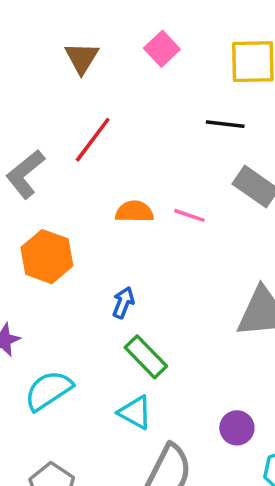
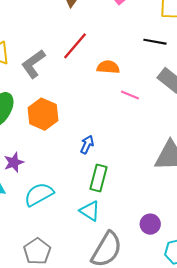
orange semicircle: (134, 212) -> (108, 67), moved
green rectangle: (146, 357) -> (98, 178), turned 55

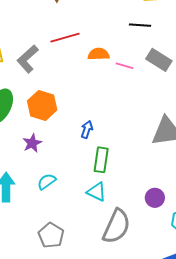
red line: (75, 46) -> (65, 38), turned 40
pink line: (130, 95) -> (124, 66), moved
purple star: (14, 162) -> (32, 143), moved
cyan semicircle: (39, 194) -> (47, 182), size x0.7

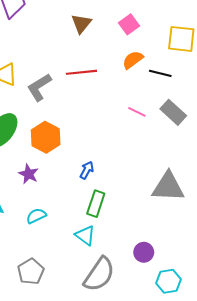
orange semicircle: (99, 54) -> (133, 60), moved, turned -45
purple star: (32, 143) -> (29, 174), turned -30

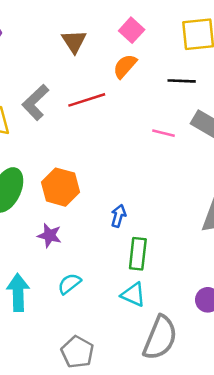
orange semicircle: (133, 60) -> (125, 66), moved
gray L-shape: (39, 87) -> (36, 102), moved

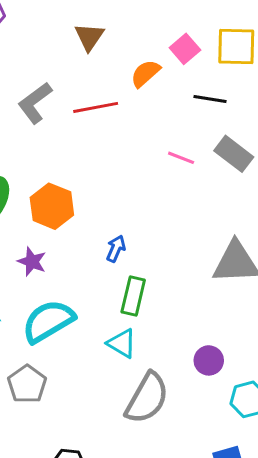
pink square: (132, 30) -> (185, 49), moved
cyan semicircle: (69, 284) -> (48, 321), size x1.8
gray pentagon: (77, 352) -> (27, 384), moved

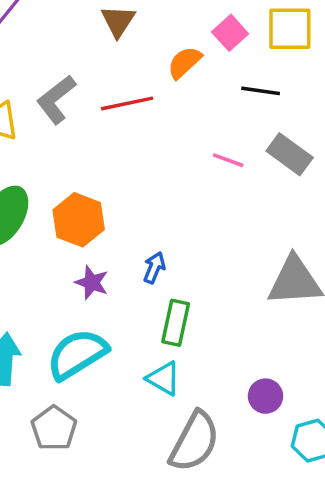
purple star: (32, 262) -> (92, 283), moved

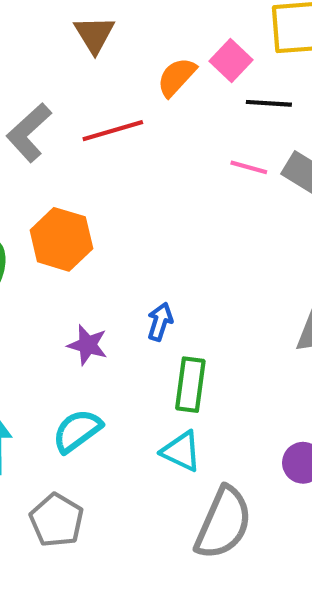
pink square: (230, 33) -> (231, 61), moved
pink line: (228, 160) -> (249, 167), moved
orange hexagon: (79, 220) -> (61, 239), moved
cyan semicircle: (77, 354) -> (77, 431), size x0.7

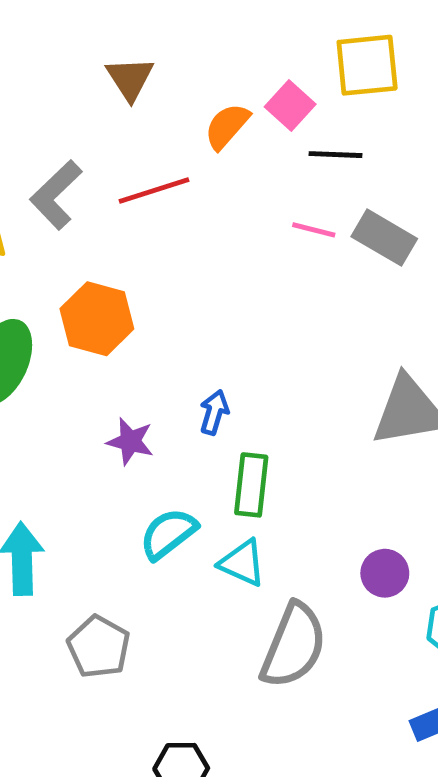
cyan semicircle: (77, 431) -> (168, 534), moved

